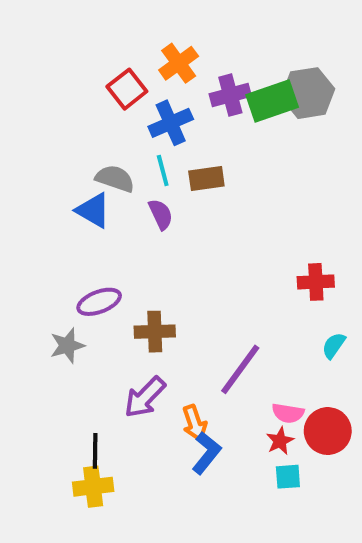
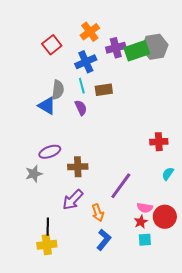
red square: (127, 89) -> (52, 45), moved
gray semicircle: (115, 179) -> (58, 90), turned 78
blue L-shape: (206, 453) -> (104, 240), moved

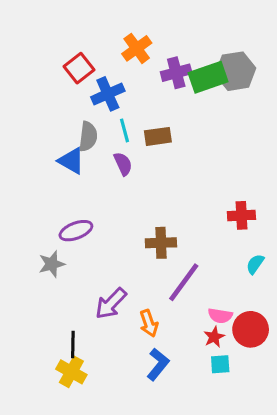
blue cross: (86, 62) -> (108, 94), moved
brown cross: (78, 167) -> (161, 243), moved
yellow cross: (47, 245) -> (71, 372), turned 36

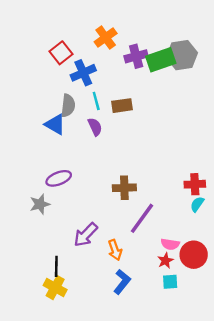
red cross: (241, 215) -> (195, 184), moved

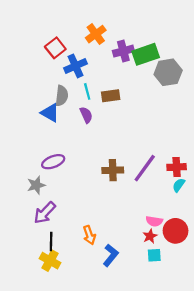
gray hexagon: (182, 55) -> (168, 72), moved
purple line: (142, 218) -> (145, 168), moved
purple arrow: (86, 235) -> (45, 213), moved
orange arrow: (115, 250) -> (89, 235), moved

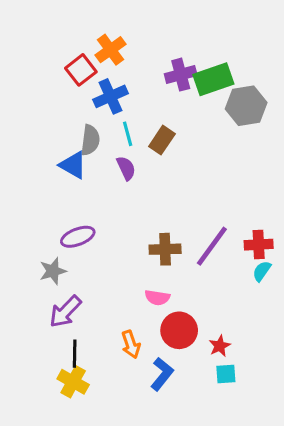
orange cross: (96, 34) -> (111, 50), moved
brown rectangle: (111, 96) -> (162, 140), turned -48
pink semicircle: (154, 221) -> (157, 298), moved
red circle: (176, 231) -> (179, 330), moved

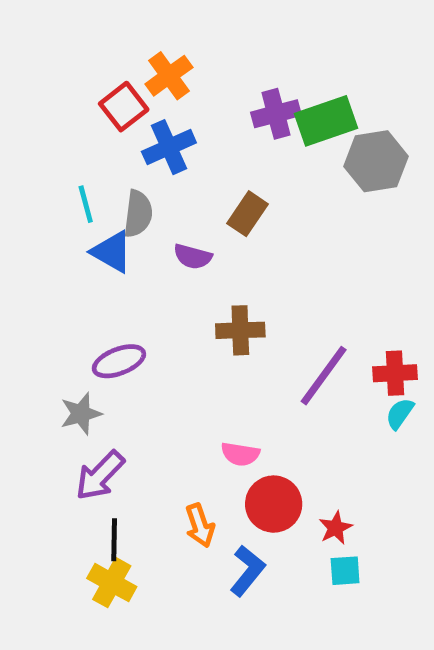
cyan line: (128, 134) -> (86, 204), moved
purple semicircle: (126, 168) -> (193, 257), turned 130
brown cross: (165, 249) -> (240, 330), moved

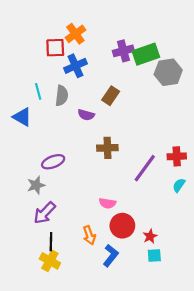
red square: (124, 107) -> (55, 48), turned 36
blue triangle: (112, 252) -> (22, 117), moved
red cross: (395, 373) -> (177, 156), moved

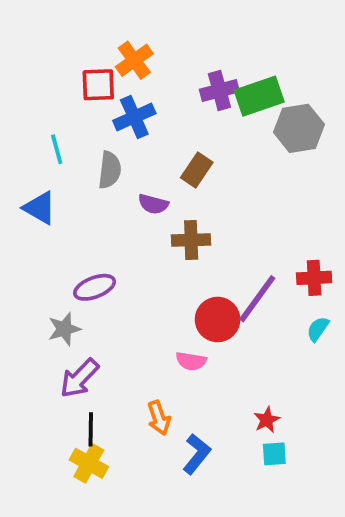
cyan line: (38, 91) -> (57, 149), moved
brown cross: (107, 148) -> (191, 240), moved
red circle: (122, 226) -> (218, 319), moved

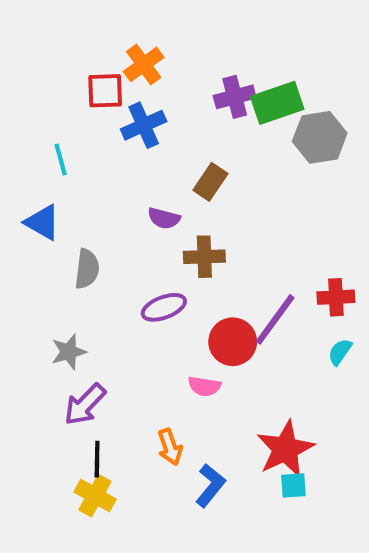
gray semicircle: (110, 170) -> (87, 269), moved
purple ellipse: (95, 287) -> (164, 307), moved
red star: (267, 420) -> (285, 449), size x2.0

